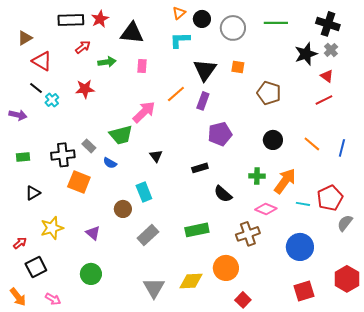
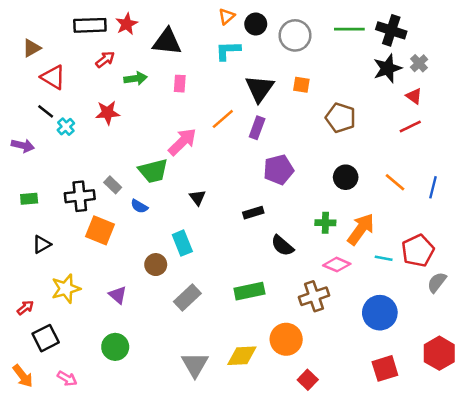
black cross: (328, 24) -> (391, 30), moved

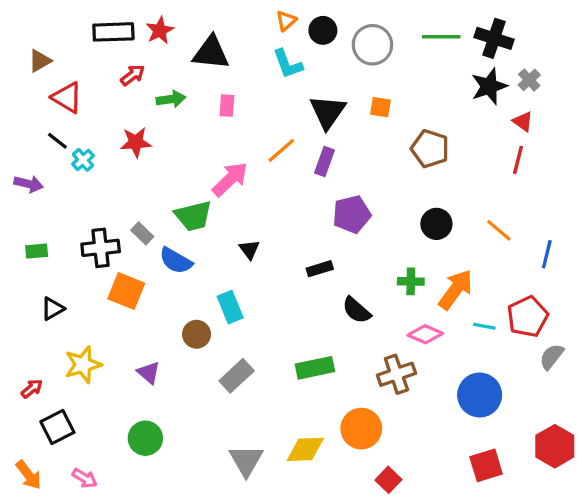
cyan L-shape: (228, 51) -> (288, 64), turned -108
red line: (410, 127) -> (518, 160), turned -50
blue line: (433, 187) -> (547, 254), moved
blue semicircle: (139, 206) -> (176, 261), size x1.5

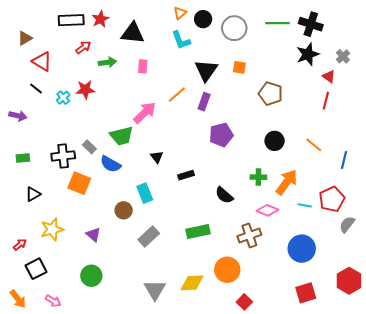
gray cross: (529, 80) -> (343, 56), moved
cyan cross: (83, 160) -> (63, 98), moved
black rectangle: (320, 269) -> (186, 175), moved

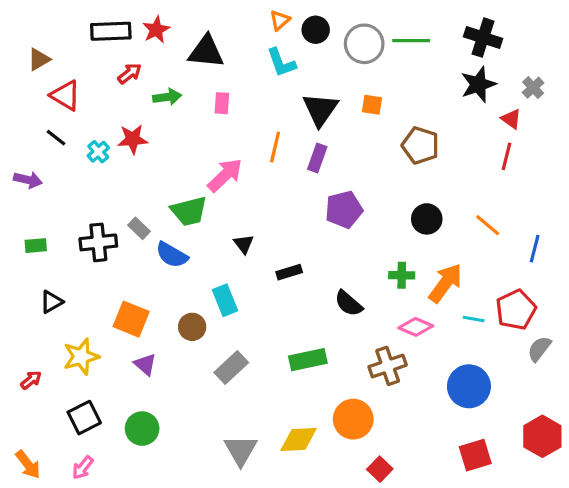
green line: (278, 23) -> (411, 41), moved
orange line: (177, 95) -> (275, 147), turned -36
orange square: (79, 183) -> (131, 319), moved
black square: (36, 269) -> (84, 418), moved
pink arrow: (53, 301) -> (83, 468), turned 98

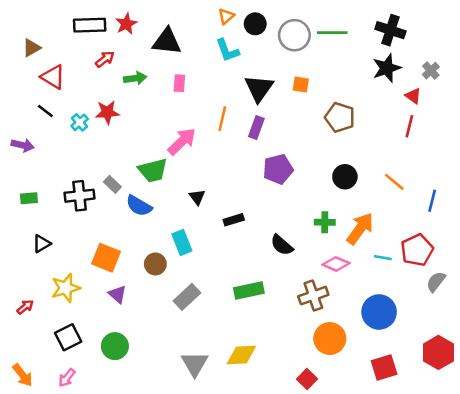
orange circle: (353, 419) -> (330, 339), moved

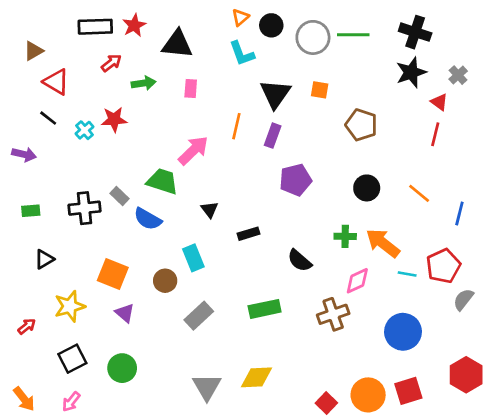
green trapezoid: (153, 170) -> (162, 181), turned -148
orange arrow: (360, 229) -> (383, 243), turned -88
pink diamond: (336, 264) -> (357, 281), turned -48
orange circle: (330, 339) -> (368, 395), moved

